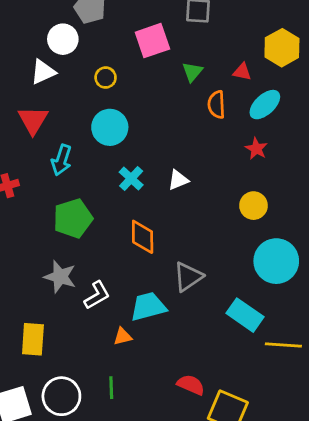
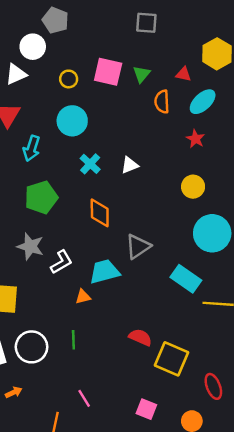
pink square: (152, 41) -> (108, 72), moved, turned 32

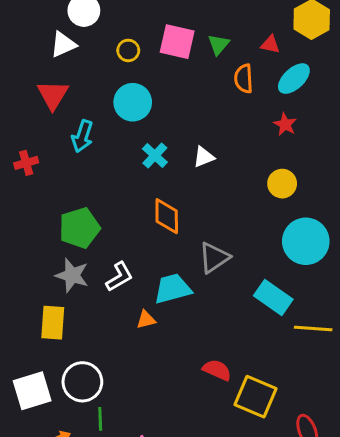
green pentagon: (41, 197) -> (79, 228), moved
gray star: (30, 246) -> (72, 275), moved
green line: (73, 340) -> (100, 419), moved

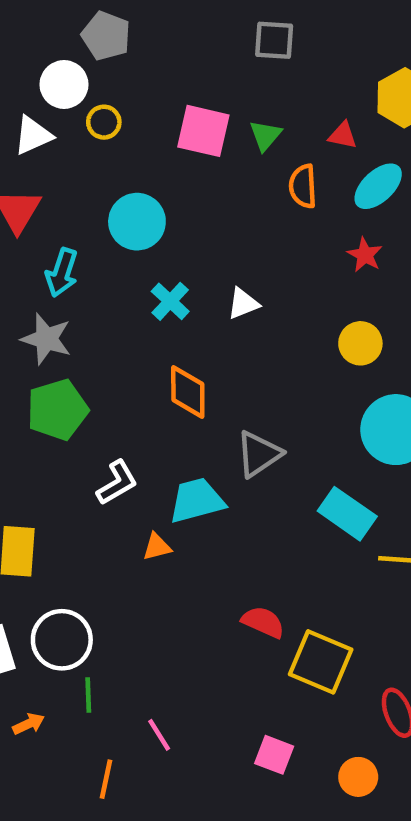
yellow circle: (128, 50) -> (104, 122), moved
gray star: (72, 275) -> (46, 339), moved

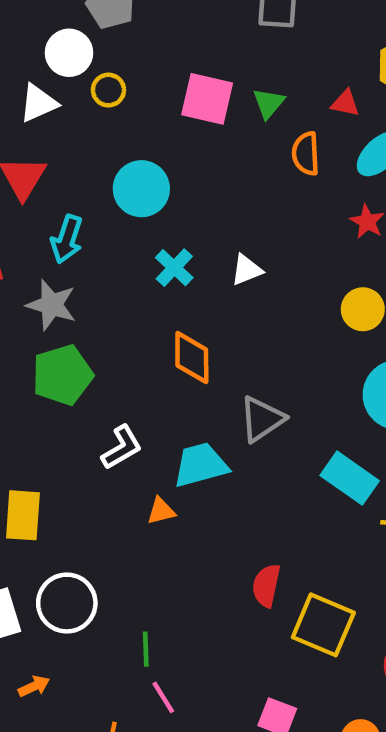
red semicircle: (263, 622) -> (266, 585), turned -102
green line: (88, 695) -> (146, 649), moved

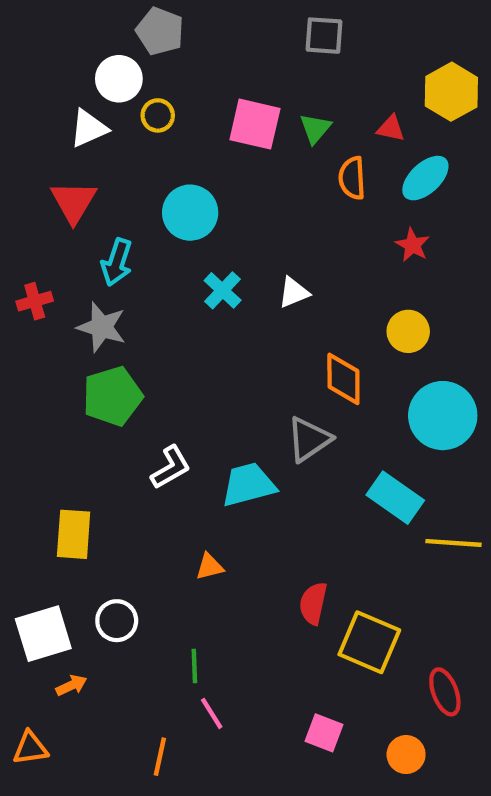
orange diamond: (192, 357) -> (343, 379), moved
orange triangle: (161, 511) -> (210, 567), moved
white circle: (67, 603) -> (117, 621), size x0.7
orange arrow: (34, 686) -> (71, 685), moved

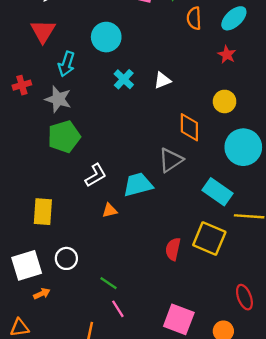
orange triangle: (210, 567) -> (110, 210), moved
yellow square: (369, 642) -> (209, 239), moved
green line: (194, 666) -> (109, 283), turned -54
pink square: (324, 733) -> (179, 319), size x1.5

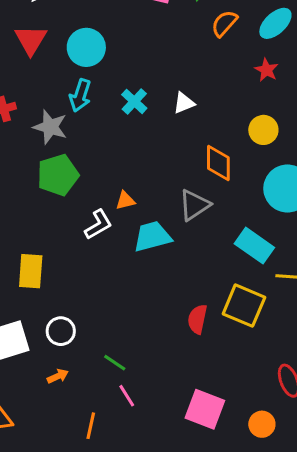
orange semicircle: (194, 18) -> (224, 23), turned 45
cyan circle: (106, 37) -> (86, 47), moved
cyan arrow: (66, 64) -> (80, 95), moved
orange triangle: (110, 210) -> (125, 201), moved
orange arrow: (42, 294) -> (58, 376), moved

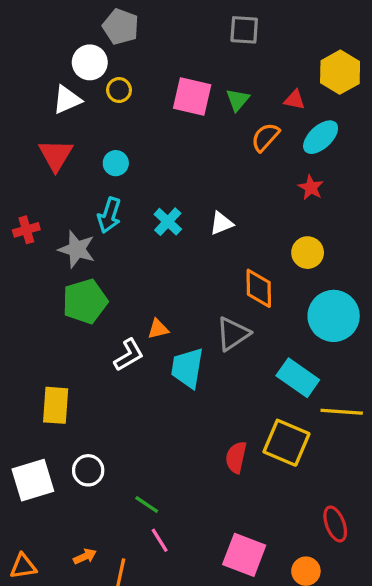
cyan circle: (86, 47) -> (116, 163), size x0.6
cyan trapezoid: (152, 237) -> (187, 368), turned -66
orange arrow: (58, 376) -> (85, 556), moved

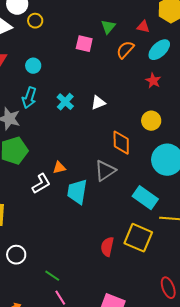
pink square: (192, 97) -> (84, 44), moved, size x0.7

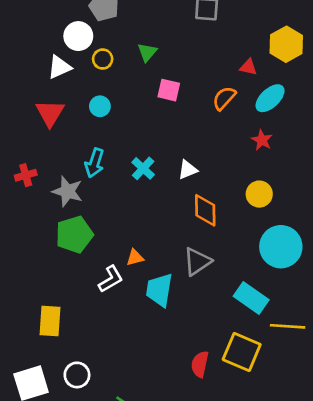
green triangle: (108, 27) -> (147, 52), moved
cyan circle: (33, 66) -> (100, 106), moved
orange diamond: (121, 143) -> (205, 210), moved

